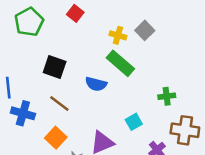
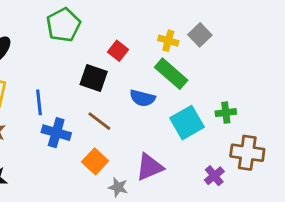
red square: (75, 13) -> (118, 51), moved
cyan square: (134, 122) -> (187, 123), moved, size x1.6

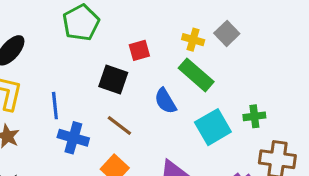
red square: (118, 51) -> (139, 50), turned 36
blue semicircle: (142, 98) -> (165, 101), turned 45

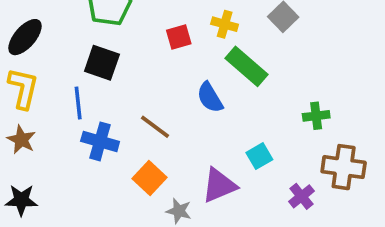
yellow cross: (193, 40) -> (225, 24), moved
black square: (113, 79) -> (102, 63), moved
cyan square: (213, 127) -> (259, 156), moved, size x0.6

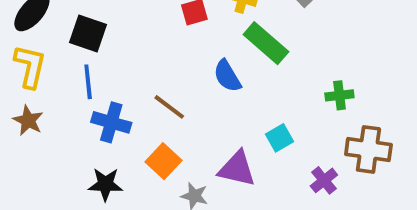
black square: (102, 63) -> (88, 33), moved
purple triangle: (219, 185) -> (237, 169), turned 36
black star: (21, 200) -> (105, 184), moved

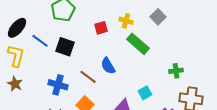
black square: (88, 33) -> (65, 47), moved
blue semicircle: (227, 76) -> (108, 66), moved
blue line: (88, 82) -> (40, 41), moved, turned -48

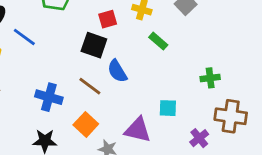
green rectangle: (138, 44) -> (158, 41), size x0.6
black square: (65, 47) -> (94, 45), moved
cyan square: (145, 93) -> (168, 108), turned 32

